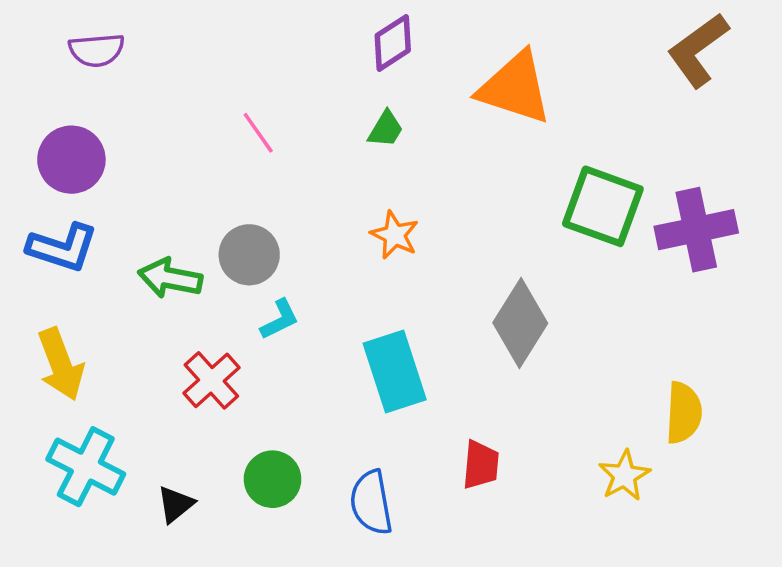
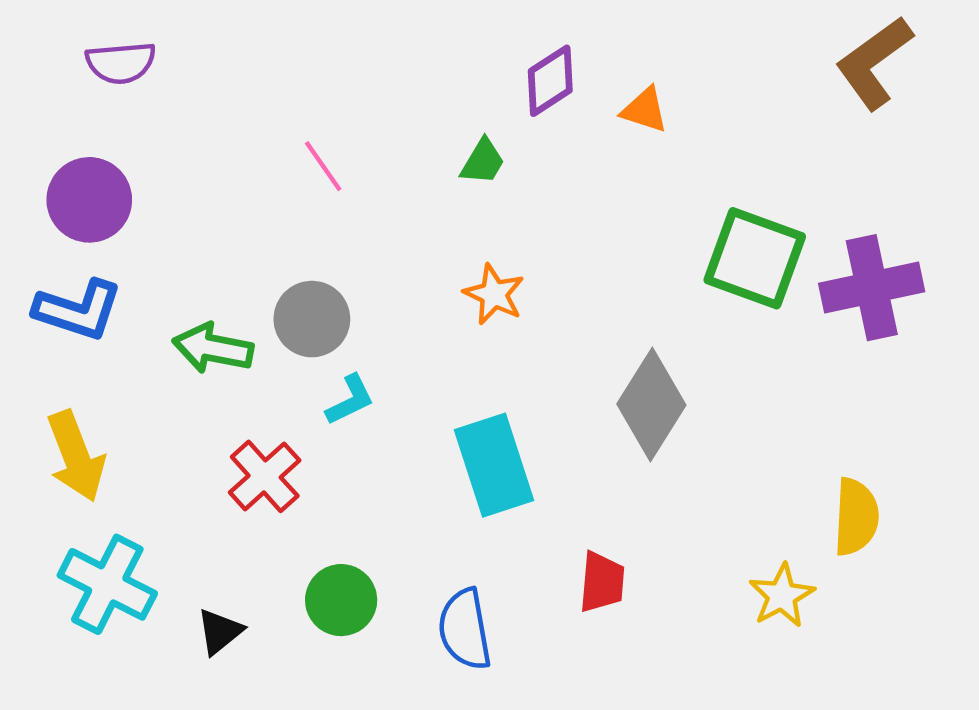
purple diamond: (393, 43) -> (550, 81), moved
orange triangle: (515, 88) -> (645, 110), size x0.5

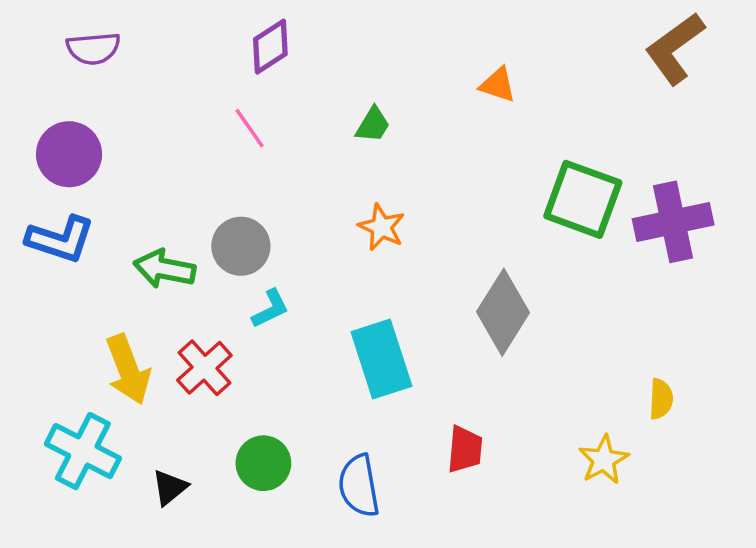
purple diamond: (550, 81) -> (270, 47), moved
yellow arrow: (76, 456) -> (128, 369), moved
yellow semicircle: (856, 517) -> (661, 399), size x0.7

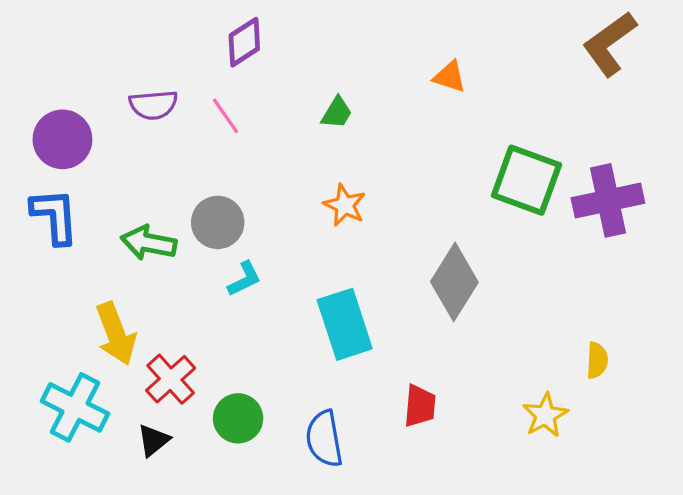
purple semicircle: (93, 48) -> (153, 105), moved
blue L-shape: (60, 239) -> (55, 216), turned -112
red cross: (204, 368) -> (171, 379), moved

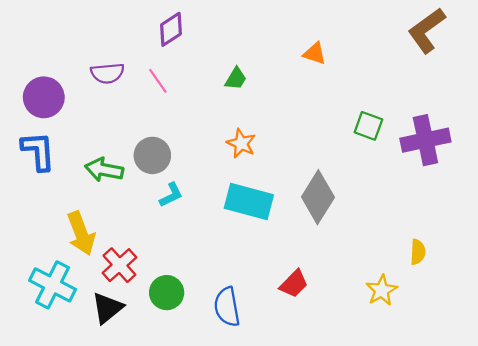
green square: (526, 180) -> (368, 126), size x0.6
cyan rectangle: (345, 324) -> (249, 202), moved, turned -57
red trapezoid: (420, 406) -> (294, 284), turned 40
black triangle: (153, 440) -> (107, 308), size x1.4

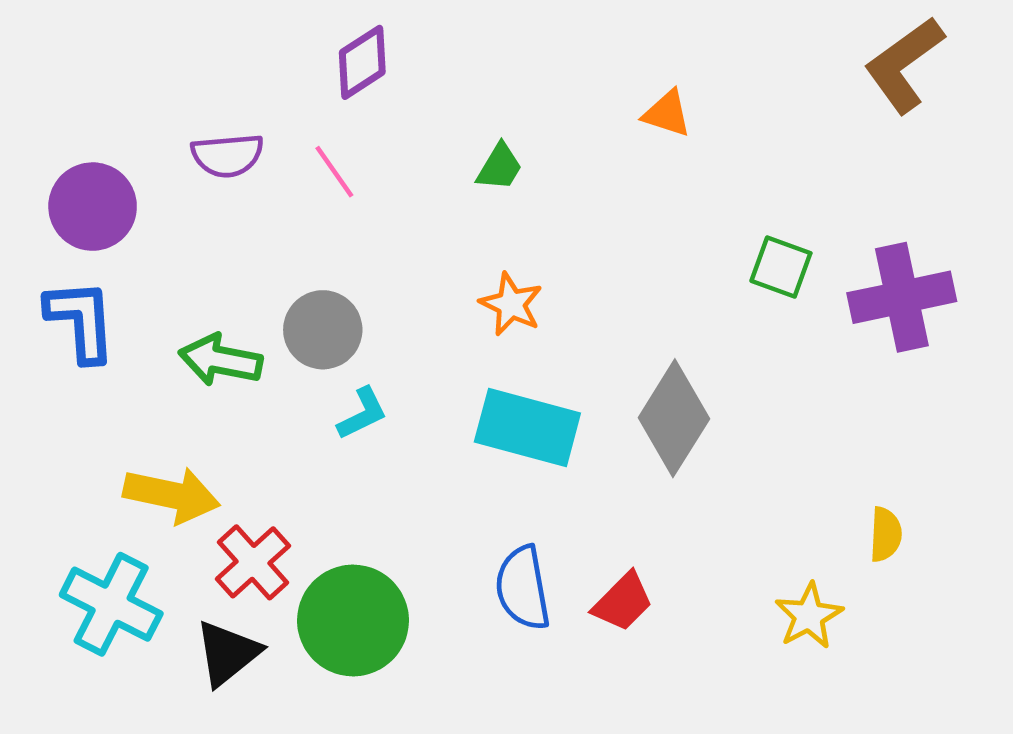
yellow arrow: (81, 233) -> (172, 495), turned -57
green circle: (167, 293) -> (353, 620), size x1.5
blue semicircle: (227, 307) -> (523, 588), moved

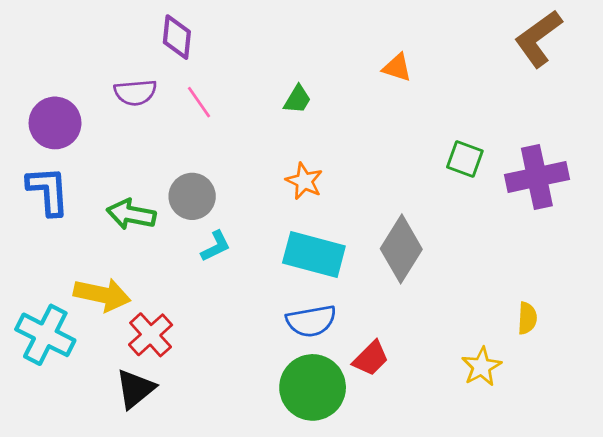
purple diamond: (362, 62) -> (177, 37), moved, turned -51
blue semicircle: (523, 588) -> (311, 321), moved, turned -90
cyan cross: (111, 604) -> (45, 335), moved
green circle: (353, 620) -> (313, 387), moved

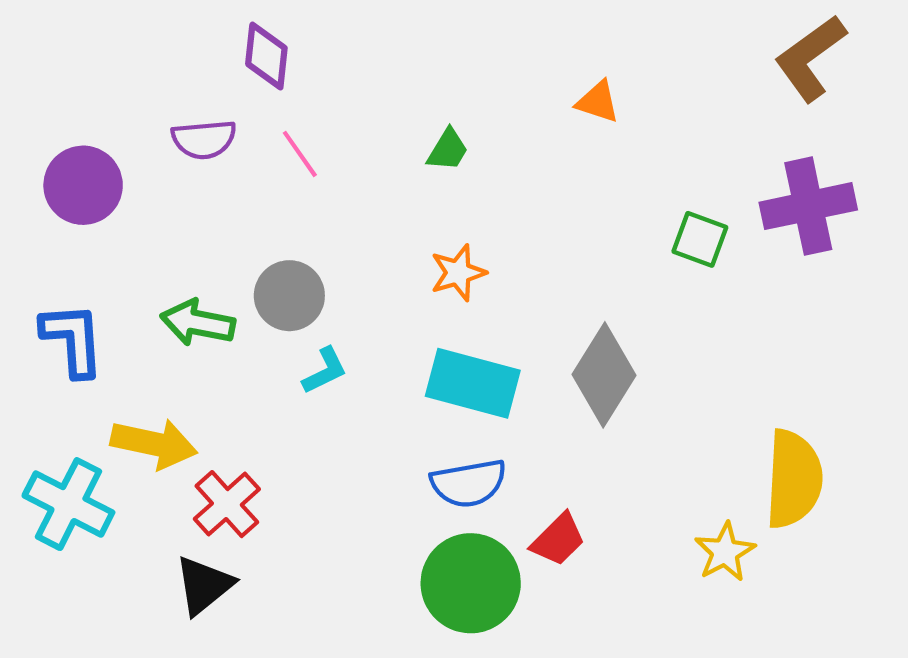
purple cross: (537, 177) -> (808, 206), moved
orange star: (304, 181) -> (458, 273), turned 30
blue L-shape: (48, 191) -> (73, 339), moved
yellow semicircle: (527, 318) -> (794, 479), size x2.0

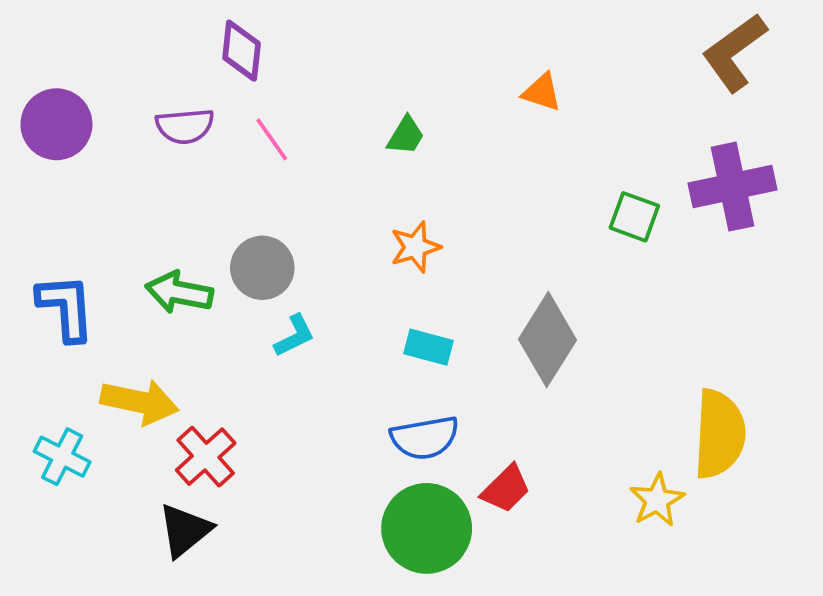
purple circle: (83, 185) -> (56, 124), moved
cyan rectangle: (473, 383) -> (428, 347), size x0.6
cyan cross: (68, 504) -> (62, 457), size x0.7

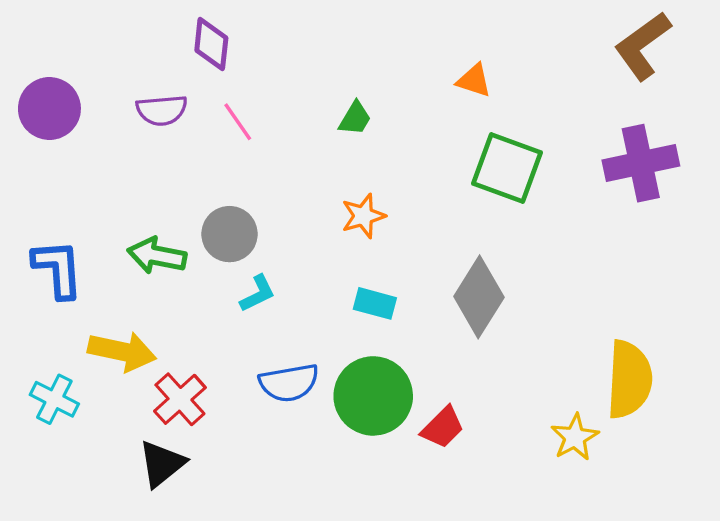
green square: (634, 217) -> (507, 168), moved, size x1.6
blue semicircle: (425, 438) -> (289, 383), moved
green circle: (427, 528) -> (373, 396), moved

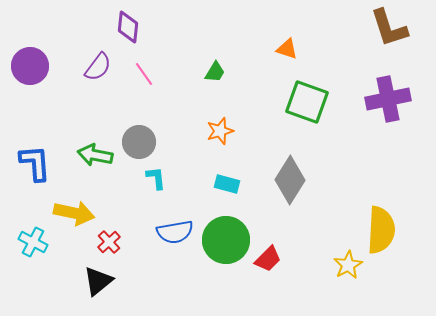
brown L-shape: (642, 46) -> (389, 28), turned -72
purple semicircle: (162, 110) -> (98, 67), turned -48
cyan L-shape: (258, 294) -> (156, 178), turned -70
red cross: (180, 399) -> (109, 242), size x0.7

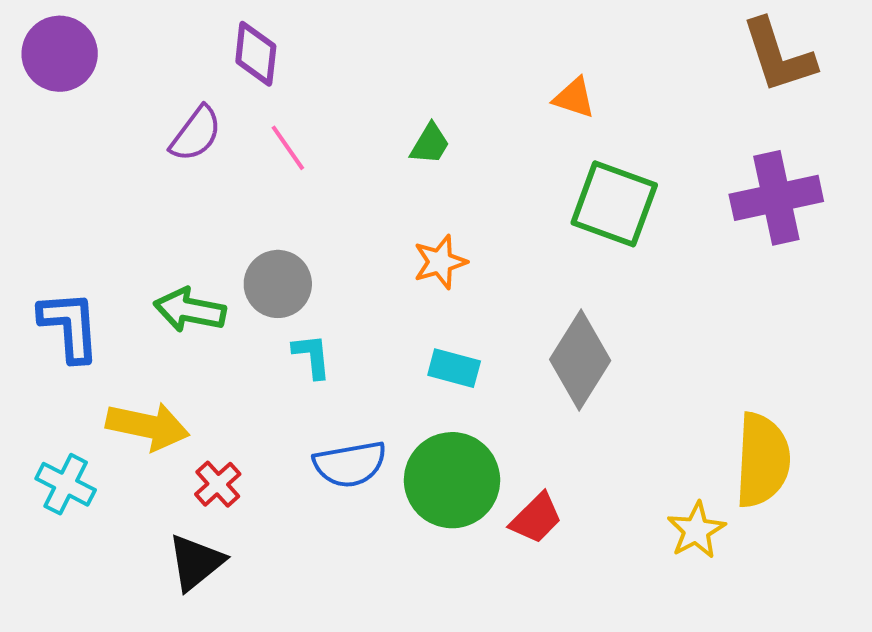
purple circle: (30, 66) -> (60, 54), moved

